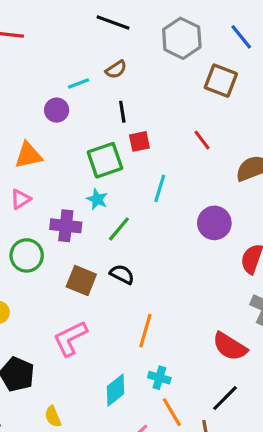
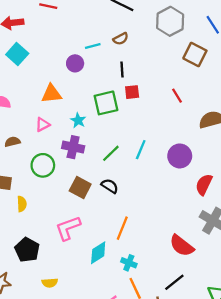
cyan line: (160, 188) -> (141, 150), moved
cyan star: (97, 199) -> (78, 120), moved
cyan diamond: (116, 390) -> (98, 253), moved
yellow semicircle: (53, 417) -> (50, 283), turned -77

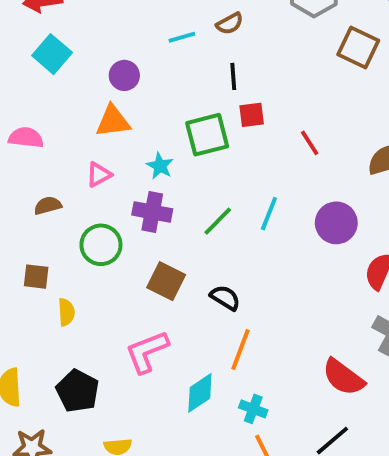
purple circle: (75, 63) -> (124, 75), moved
red line: (177, 96) -> (310, 143), moved
black semicircle: (110, 186) -> (225, 298), moved

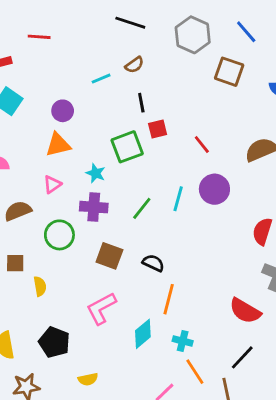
brown semicircle: (48, 206) -> (18, 211), size x1.4
purple circle: (336, 223) -> (214, 189), moved

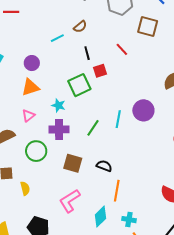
red line: (202, 144) -> (122, 49), moved

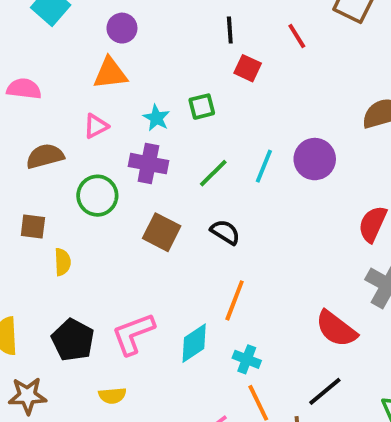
red square: (100, 71) -> (248, 68), turned 32
green square: (79, 85) -> (202, 107), moved, size x0.6
black semicircle: (104, 166) -> (225, 232), moved
pink L-shape: (70, 201) -> (133, 334), moved

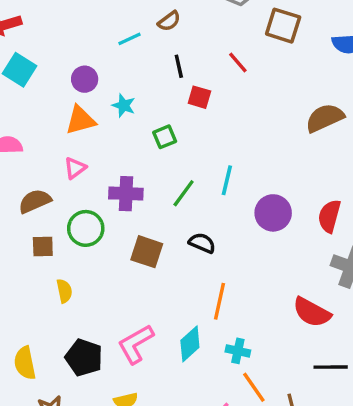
cyan star: (156, 118) -> (124, 105), moved
purple circle: (315, 159) -> (273, 213), moved
brown square: (33, 226) -> (43, 246), moved
black line: (325, 391) -> (331, 367), moved, turned 48

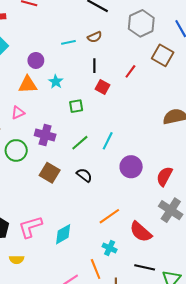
red line: (238, 62) -> (130, 71), turned 64
orange line: (219, 301) -> (109, 216), moved, turned 30
cyan cross: (238, 351) -> (110, 248), moved

